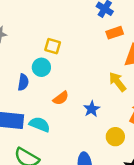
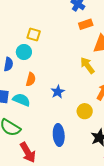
orange semicircle: (61, 98) -> (31, 79), moved, turned -40
blue star: (92, 109) -> (58, 92), moved

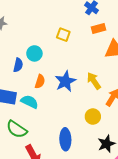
yellow square: (34, 35) -> (63, 35), moved
yellow arrow: (87, 65) -> (94, 81), moved
blue star: (58, 92) -> (65, 81), moved, size x1.5

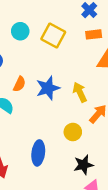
yellow square: (63, 35) -> (53, 35), size x1.5
cyan circle: (34, 53) -> (20, 31), moved

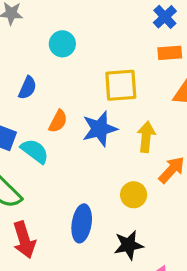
yellow square: (53, 35) -> (121, 85), moved, turned -35
yellow arrow: (80, 92) -> (146, 137), turned 30
black star: (84, 165) -> (129, 245), moved

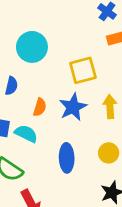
cyan circle: (62, 44) -> (32, 47), size x1.5
blue ellipse: (82, 223) -> (67, 158), moved

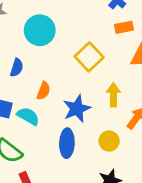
yellow square: (83, 70) -> (89, 57), turned -32
blue star: (73, 107) -> (77, 109), moved

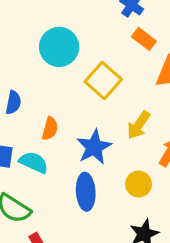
orange rectangle: (124, 27) -> (144, 39), turned 54
cyan circle: (40, 30) -> (59, 47), moved
yellow arrow: (113, 95) -> (139, 125), turned -140

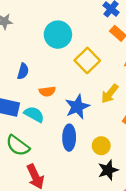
orange semicircle: (50, 129) -> (47, 91), turned 63
yellow circle: (139, 184) -> (101, 146), moved

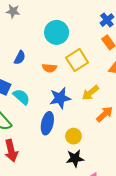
orange semicircle: (47, 91) -> (49, 68), moved

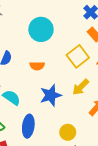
yellow square: (77, 60) -> (78, 56), moved
blue ellipse: (47, 123) -> (28, 126), moved

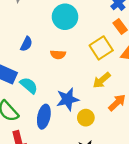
blue star: (51, 95) -> (68, 99), moved
yellow circle: (68, 132) -> (86, 118), moved

